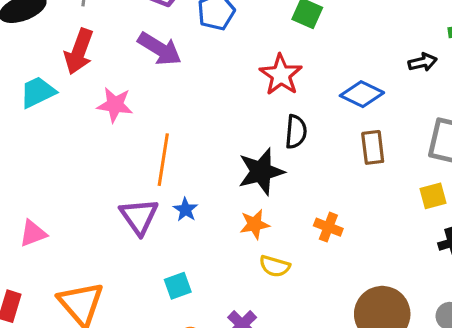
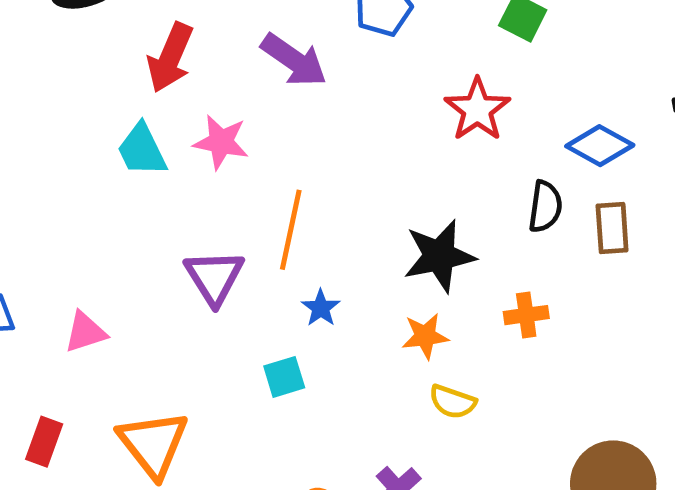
cyan trapezoid: (38, 92) -> (142, 150), moved, turned -93
black semicircle: (296, 132) -> (545, 207), moved
purple triangle: (139, 216) -> (214, 277), moved
orange cross: (328, 227) -> (526, 315), moved, turned -32
cyan square: (178, 286) -> (284, 377), moved

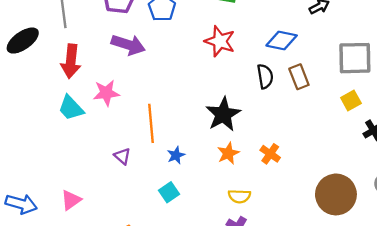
purple triangle: (214, 277) -> (122, 156), size x0.6
blue star: (321, 308) -> (176, 155), turned 30
orange cross: (526, 315) -> (270, 154), moved, turned -30
yellow semicircle: (453, 402) -> (239, 196), moved

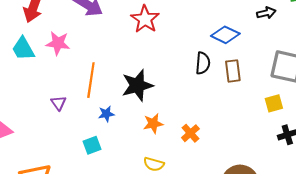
red star: (220, 41) -> (145, 19), moved
black star: (223, 114) -> (137, 85), moved

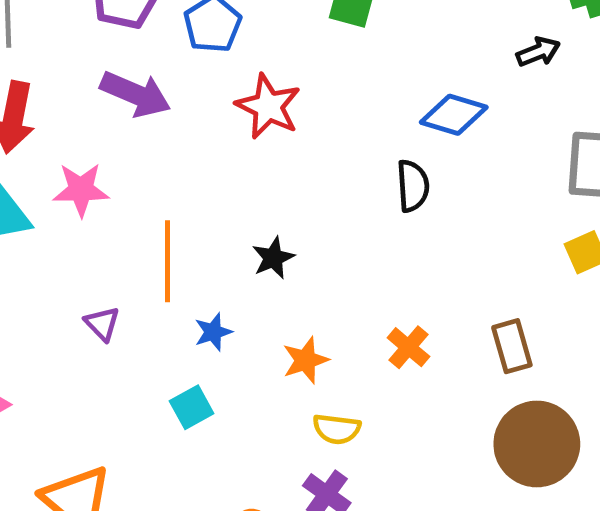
brown rectangle: (233, 71) -> (512, 346), moved
black star: (137, 85) -> (273, 258), size x0.6
orange star: (153, 124) -> (305, 360), moved

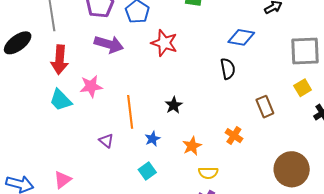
brown rectangle: (512, 346) -> (265, 107), moved

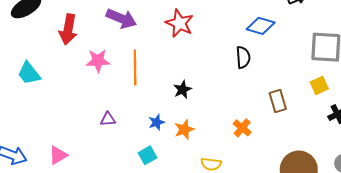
cyan trapezoid: (61, 100) -> (29, 73), moved
orange line: (130, 112) -> (135, 67), moved
purple triangle: (106, 141) -> (108, 119), turned -49
orange star: (192, 146) -> (184, 129), moved

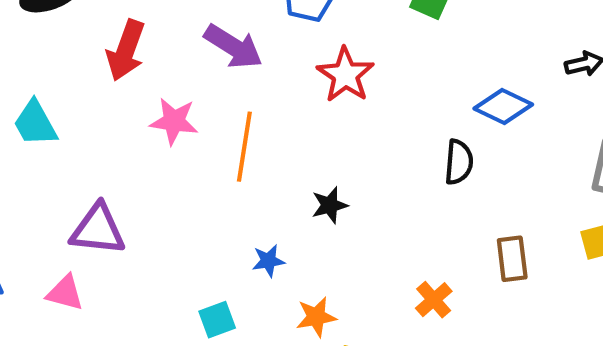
purple triangle: (108, 119) -> (98, 230), moved, size x1.8
orange star: (184, 129) -> (316, 317), moved
pink triangle: (58, 155) -> (65, 293), turned 36
cyan square: (148, 155) -> (217, 320), moved

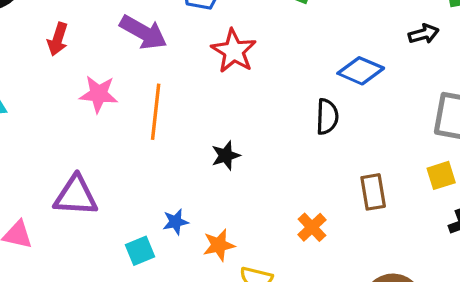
red arrow: (126, 50) -> (58, 39), size x0.7
purple triangle: (98, 230) -> (76, 196), moved
blue star: (268, 261) -> (176, 222), moved

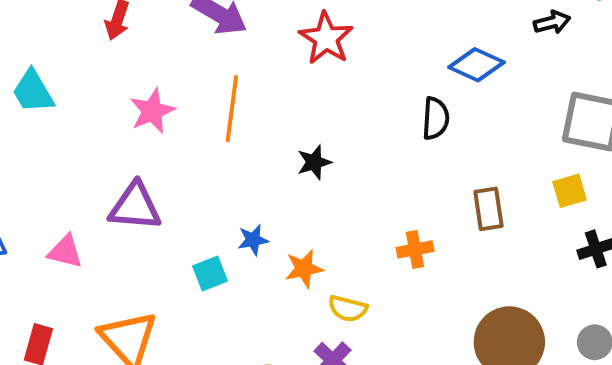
pink star: (99, 94) -> (152, 111), moved, turned -30
orange cross: (312, 227) -> (415, 249), turned 32

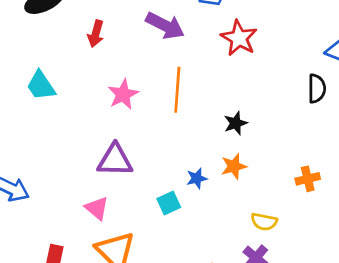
pink triangle: (65, 252) -> (97, 208), moved, turned 30
orange star: (304, 269) -> (234, 166), moved

